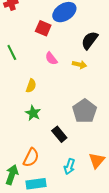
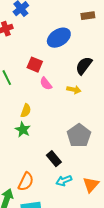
red square: (43, 28) -> (35, 65), moved
green star: (33, 113) -> (23, 130), moved
cyan arrow: (69, 167) -> (64, 181), moved, turned 49

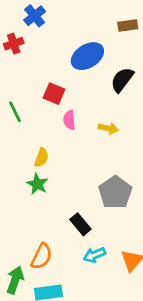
black semicircle: (84, 66) -> (122, 80), moved
pink semicircle: (46, 84) -> (69, 120), turned 32

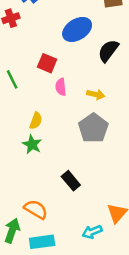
gray pentagon: (115, 192) -> (93, 128), moved
cyan arrow: (94, 255) -> (92, 232), moved
orange semicircle: (42, 256) -> (36, 209), turned -85

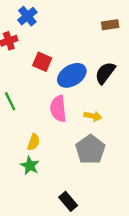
blue ellipse: (77, 29) -> (72, 75), moved
red square: (47, 63) -> (42, 62), moved
pink semicircle: (61, 87) -> (58, 109), size x1.5

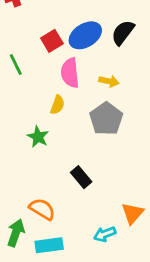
red square: (42, 62) -> (52, 41), moved, turned 36
yellow semicircle: (34, 142) -> (57, 105), moved

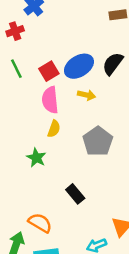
green line: (16, 65) -> (16, 69), moved
pink semicircle: (70, 73) -> (50, 100), moved
yellow arrow: (109, 81) -> (86, 95), moved

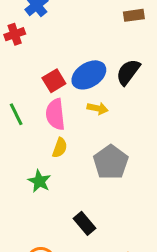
green line: (16, 69) -> (16, 114), moved

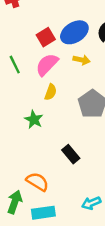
pink semicircle: (55, 114) -> (47, 65), turned 50

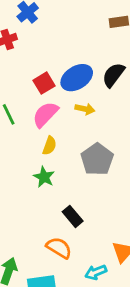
green star: (34, 120) -> (44, 177), moved
orange semicircle: (37, 182) -> (59, 248), moved

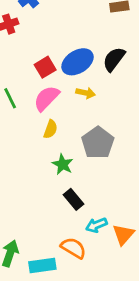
green star: (44, 177) -> (63, 164), moved
orange semicircle: (59, 248) -> (73, 248), moved
cyan arrow: (96, 272) -> (96, 225), moved

